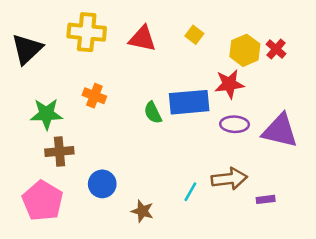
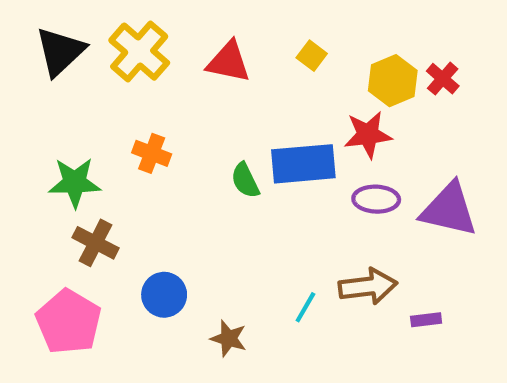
yellow cross: (87, 32) -> (139, 52), turned 36
black triangle: (27, 49) -> (60, 52), moved
brown cross: (59, 151) -> (96, 243), turned 32

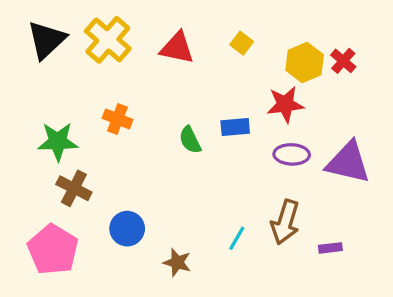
blue rectangle: (303, 164) -> (235, 127), size x0.6
brown arrow: (368, 286) -> (285, 222), turned 114

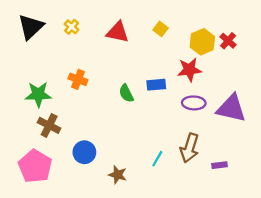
yellow cross: (108, 40) -> (72, 27), size x0.5

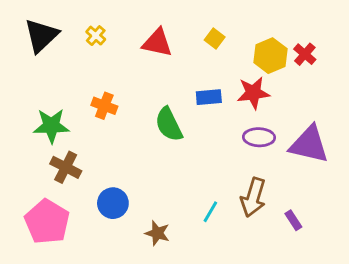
blue rectangle: (156, 85) -> (209, 97), moved
green semicircle: (126, 93) -> (169, 124), size x1.4
purple rectangle: (219, 165) -> (293, 220), turned 64

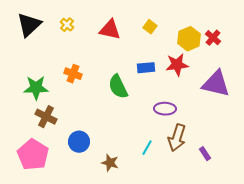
purple ellipse: (259, 137) -> (165, 109), moved
purple triangle: (309, 144) -> (216, 84), moved

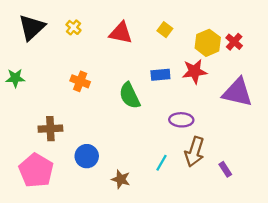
green star: (36, 88) -> (15, 78), moved, size x0.7
brown cross: (46, 117) -> (50, 129), turned -30

